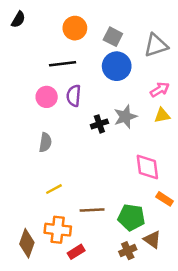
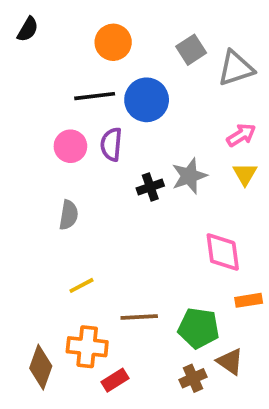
gray square: (113, 37) -> (191, 50), moved, turned 30
blue circle: (117, 66) -> (147, 100), moved
yellow triangle: (162, 115) -> (245, 174), turned -49
orange rectangle: (165, 199) -> (249, 300), turned -42

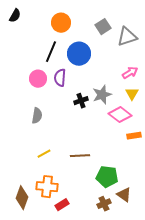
black line: (95, 96) -> (51, 52), turned -60
pink diamond: (223, 252) -> (120, 115), moved, turned -45
orange rectangle: (249, 300) -> (134, 136), moved
brown line: (139, 317) -> (80, 156), moved

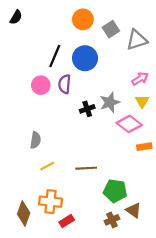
orange circle: (61, 23) -> (83, 19), moved
gray semicircle: (37, 116) -> (35, 140), moved

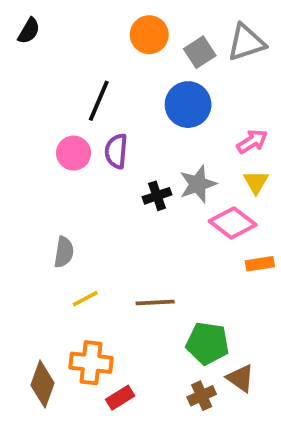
gray triangle: (137, 40) -> (246, 42), moved
blue circle: (85, 58) -> (188, 105), moved

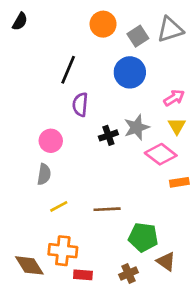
pink circle: (74, 153) -> (51, 141), moved
brown diamond: (42, 384) -> (29, 265), turned -52
brown cross: (202, 396) -> (129, 274), moved
red rectangle: (120, 398) -> (83, 275), turned 36

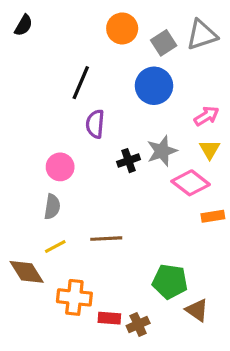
yellow line: (59, 206) -> (55, 246), moved
brown line: (107, 209) -> (106, 239), moved
brown diamond: (29, 265) -> (27, 272), moved
brown cross: (129, 274) -> (138, 324), moved
red rectangle: (83, 275) -> (109, 318), moved

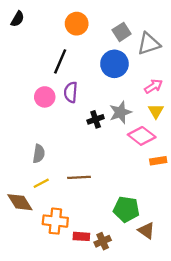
orange circle: (122, 28) -> (77, 24), moved
gray triangle: (202, 35) -> (149, 44), moved
pink circle: (60, 167) -> (45, 97), moved

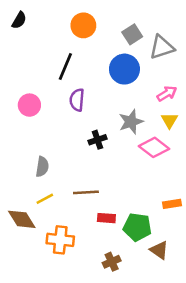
pink circle: (45, 97) -> (29, 105), moved
black cross: (96, 119) -> (97, 140), moved
orange rectangle: (158, 161) -> (172, 204), moved
red rectangle: (81, 236) -> (106, 218), moved

